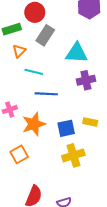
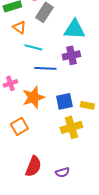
orange triangle: (19, 51) -> (19, 27), turned -40
purple cross: (86, 80) -> (71, 55), moved
yellow rectangle: (90, 122) -> (87, 105), moved

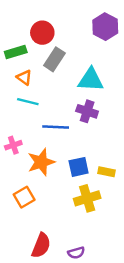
cyan line: (33, 47) -> (28, 102), moved
purple cross: (71, 55) -> (87, 111), turned 30

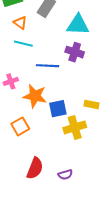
orange star: (41, 162) -> (35, 96), turned 30
blue square: (79, 167) -> (58, 109), moved

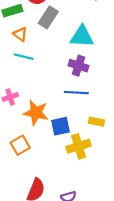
blue line: (47, 66) -> (76, 93), moved

